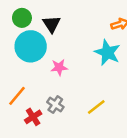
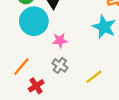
gray cross: (55, 105) -> (60, 65), moved

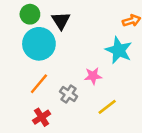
pink star: (60, 40) -> (93, 76), moved
orange line: (21, 67) -> (39, 84), moved

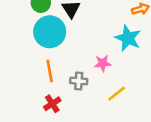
orange line: (39, 84) -> (50, 71), turned -50
gray cross: (69, 94) -> (79, 81), turned -30

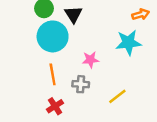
cyan star: (128, 38) -> (128, 43), turned -30
pink star: (103, 63) -> (90, 60), moved

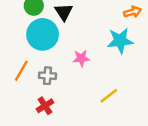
orange line: (53, 74) -> (21, 71), moved, turned 40
gray cross: (81, 84) -> (48, 76), moved

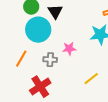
gray cross: (48, 76) -> (50, 60), moved
red cross: (45, 106) -> (40, 87), size x1.5

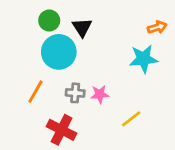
pink star: (69, 49) -> (100, 94), moved
red cross: (40, 87) -> (61, 130), turned -30

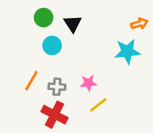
cyan circle: (59, 52) -> (52, 45), size x0.6
gray cross: (75, 93) -> (57, 87), moved
yellow line: (131, 119) -> (98, 105), moved

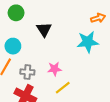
black triangle: (73, 24) -> (44, 29), moved
cyan circle: (52, 45) -> (13, 46), moved

